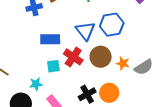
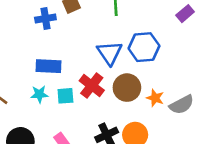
blue rectangle: (50, 39) -> (49, 66), moved
cyan star: (36, 84) -> (39, 94), moved

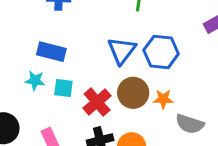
red cross: (92, 86) -> (97, 102), moved
orange star: (155, 98) -> (163, 99), moved, turned -30
gray semicircle: (182, 105) -> (190, 124), turned 35

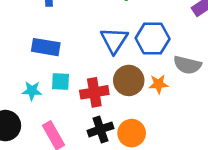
cyan star: (35, 81) -> (32, 91), moved
red cross: (97, 102) -> (94, 92), turned 36
gray semicircle: (190, 124) -> (187, 65), moved

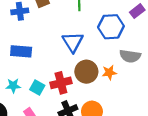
blue hexagon: (153, 38) -> (111, 27), moved
cyan square: (61, 82) -> (37, 88), moved, turned 32

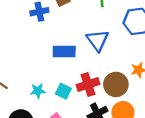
blue rectangle: (21, 51) -> (64, 51), moved
brown circle: (86, 72) -> (116, 84), moved

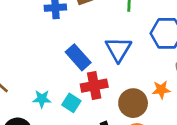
blue rectangle: (64, 51) -> (78, 57), turned 40
red cross: (88, 84) -> (94, 86), moved

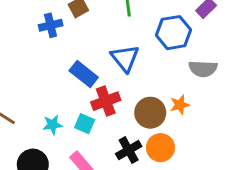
orange star: (161, 90) -> (180, 105), moved

